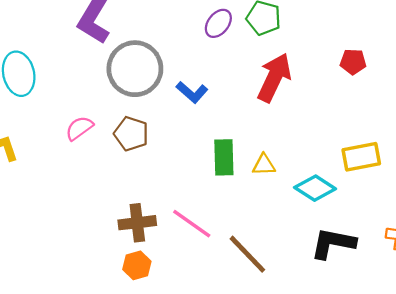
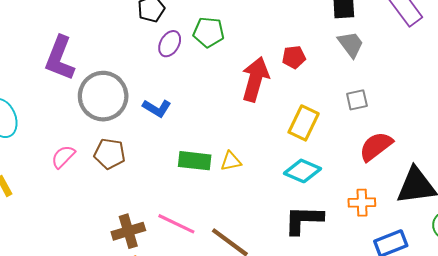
red arrow: (274, 78) -> (255, 79), moved
green rectangle: (224, 157) -> (195, 161), turned -72
yellow rectangle: (361, 157) -> (304, 123), moved, turned -44
cyan diamond: (315, 188) -> (302, 171), moved

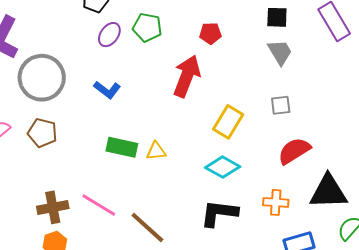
red pentagon: (294, 57) -> (210, 33), moved
blue L-shape: (157, 108) -> (107, 90), moved

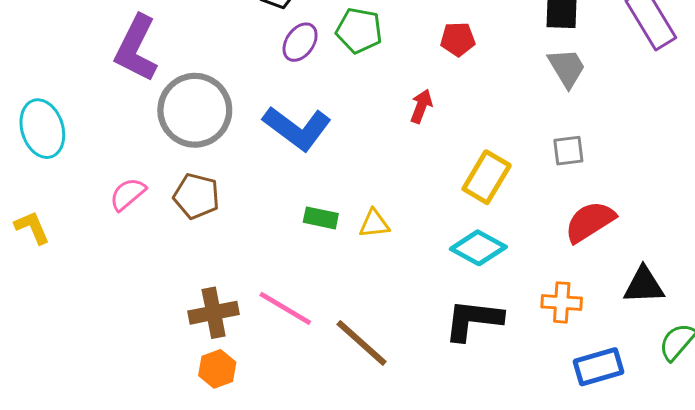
red arrow: (187, 76) -> (421, 106), size x0.5
blue L-shape: (107, 90) -> (297, 128), size x1.6
green rectangle: (122, 147) -> (321, 218), size x0.7
black triangle: (328, 192) -> (644, 285), size x0.7

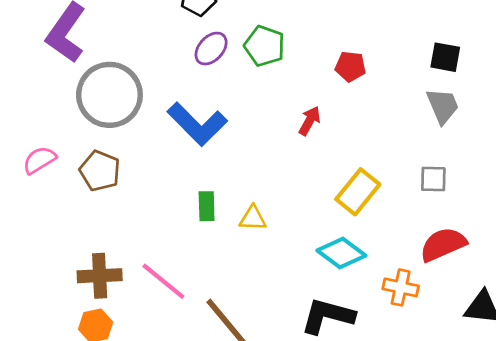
green rectangle: (321, 218) -> (207, 206), turned 68
orange cross: (562, 302) -> (401, 287), moved

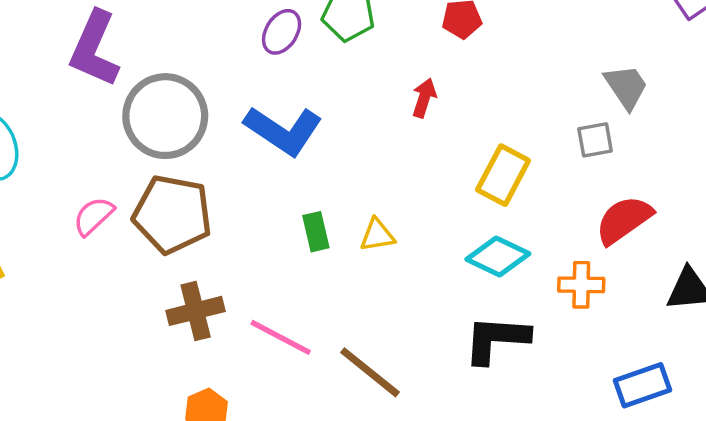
gray trapezoid: (443, 106) -> (626, 87), moved
brown pentagon: (100, 171) -> (172, 214), size x1.5
brown cross: (100, 276) -> (196, 311), moved

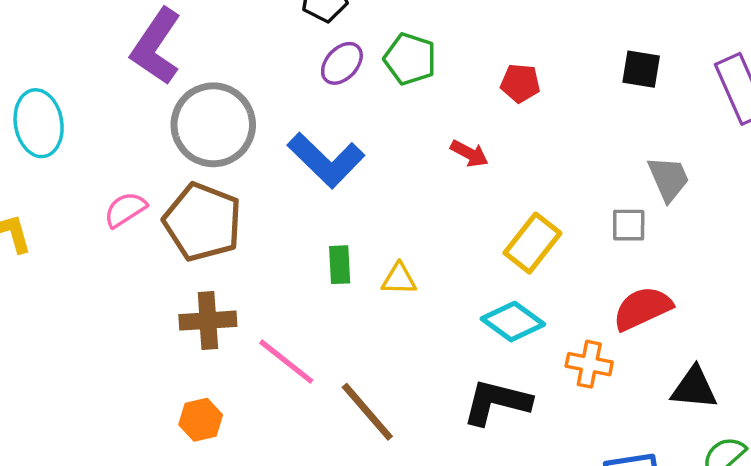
red arrow: (424, 98) -> (469, 153), turned 90

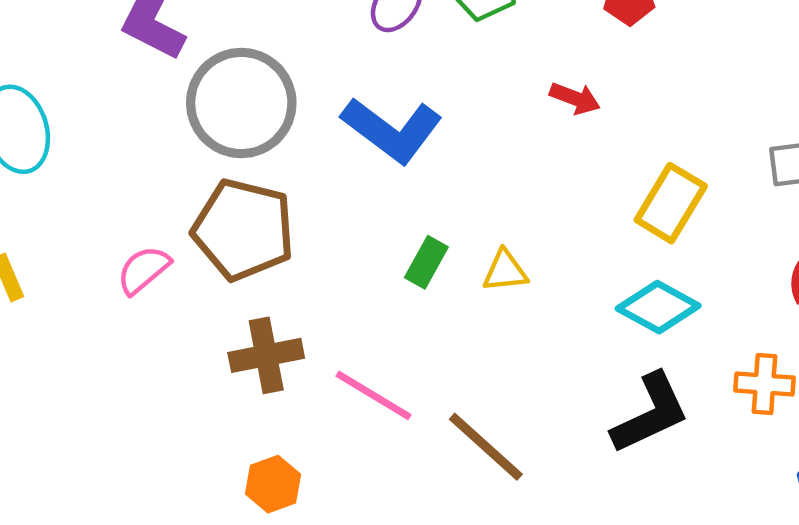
pink semicircle: (125, 210) -> (143, 270), moved
green rectangle: (340, 265) -> (426, 262), turned 39
orange cross: (589, 364) -> (764, 384), moved
black L-shape: (497, 402) -> (650, 413), turned 148

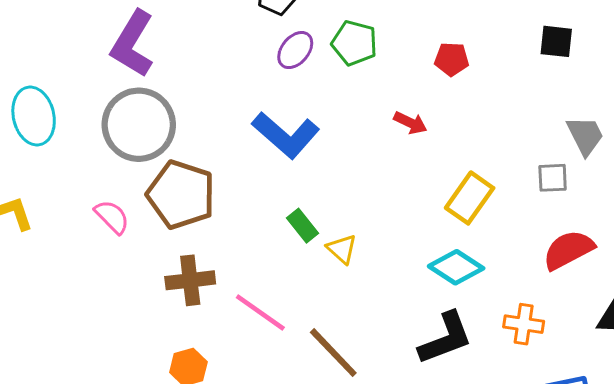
gray circle: (241, 103) -> (139, 125), moved
green rectangle: (426, 262) -> (302, 226), turned -72
pink semicircle: (143, 270) -> (112, 217), turned 81
yellow triangle: (505, 271) -> (342, 249), moved, turned 44

